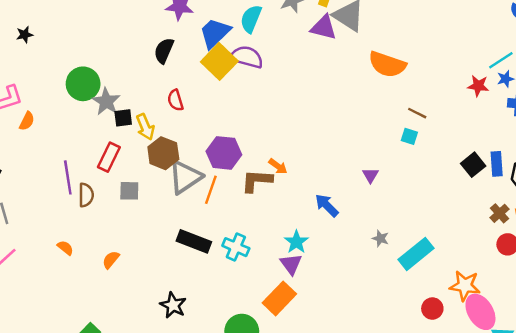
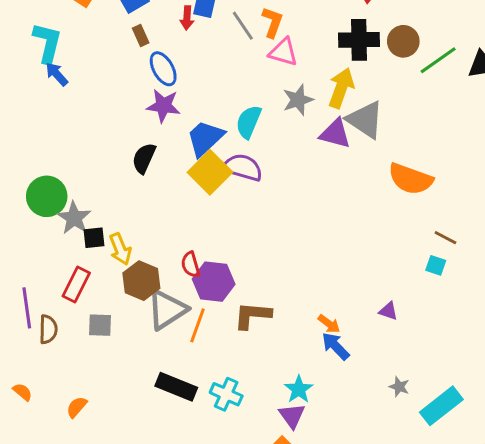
red semicircle: (175, 100) -> (191, 265), moved
orange arrow: (278, 166) -> (329, 324), moved
purple triangle: (370, 175) -> (388, 311), turned -42

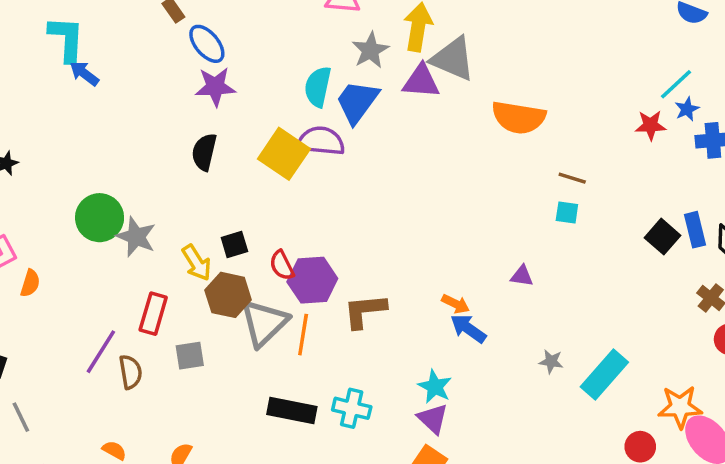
blue trapezoid: (205, 138) -> (357, 102), moved
black square: (94, 238) -> (234, 244), moved
purple line: (27, 308) -> (101, 352), turned 51

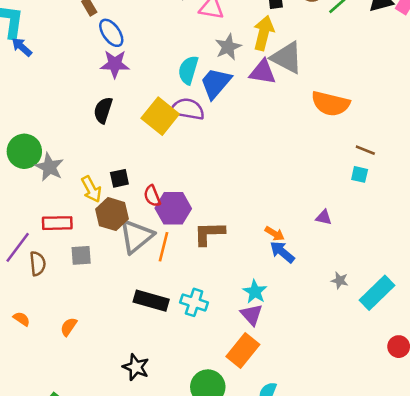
red rectangle: (153, 314) -> (57, 223), turned 68

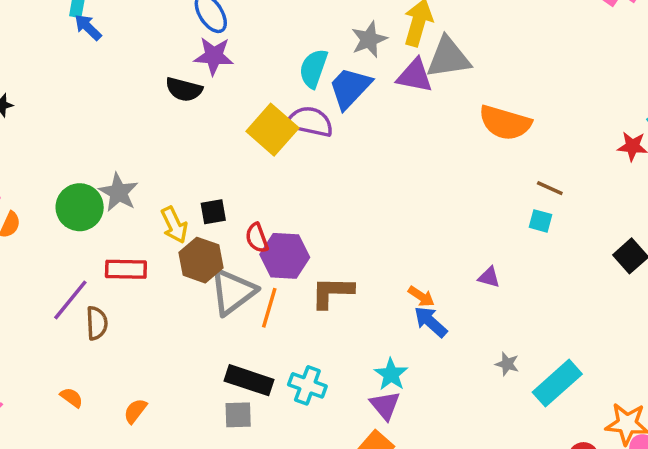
gray triangle: (287, 58) -> (448, 58), turned -39
black semicircle: (103, 110) -> (184, 89), moved, turned -96
green circle: (24, 151) -> (80, 207), moved
gray square: (81, 255) -> (238, 415), moved

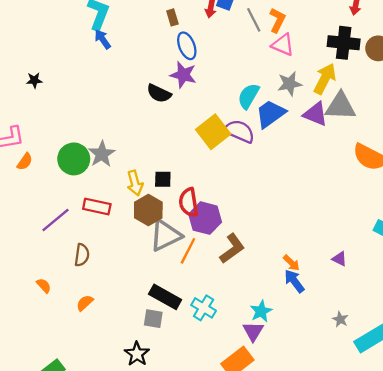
red semicircle: (257, 238) -> (189, 202), size x1.4
brown L-shape: (332, 292) -> (232, 249), turned 132
brown semicircle: (97, 323) -> (82, 255), moved

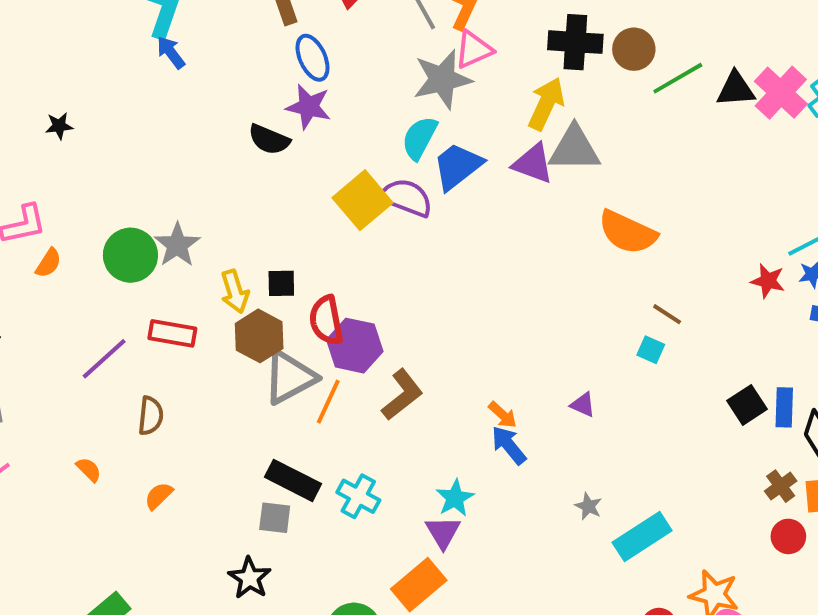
pink triangle: (283, 45) -> (474, 50), turned -45
gray star: (290, 84) -> (442, 79), moved, size x1.4

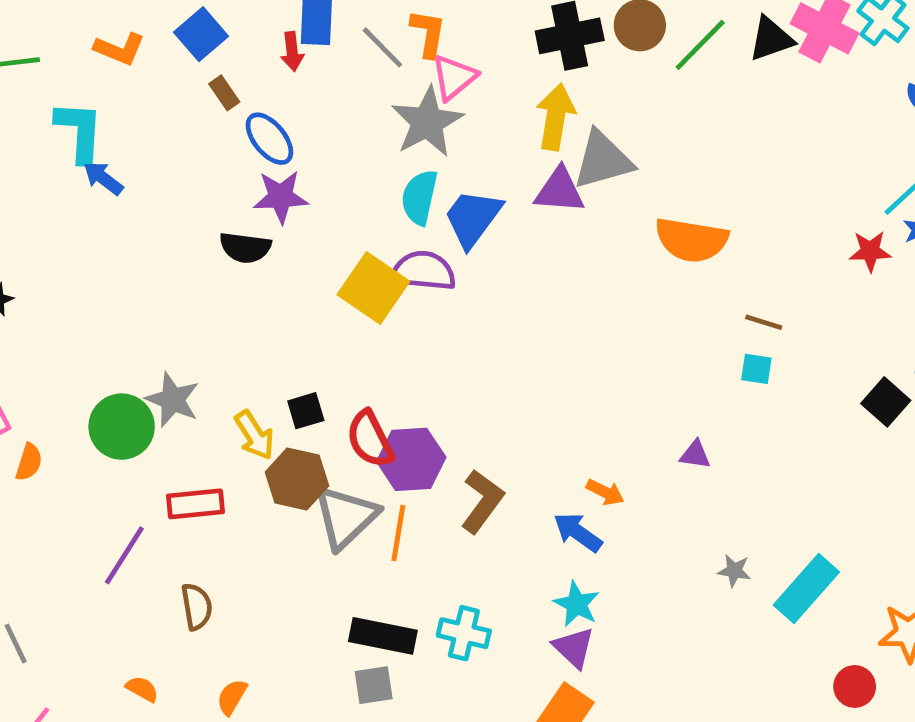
blue arrow: (509, 445) -> (578, 532), moved

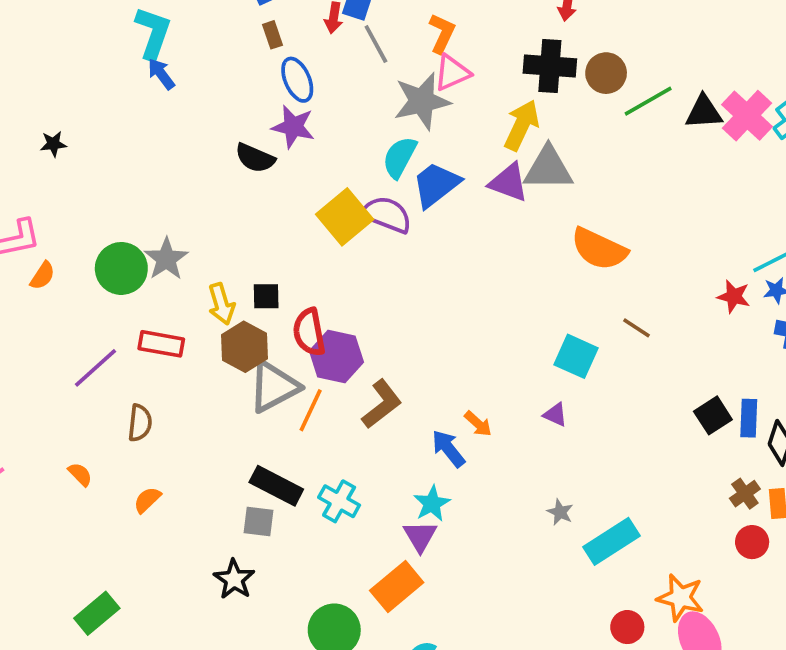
gray line: (382, 47) -> (376, 44), moved
cyan square: (756, 369) -> (576, 356), moved, size x1.6

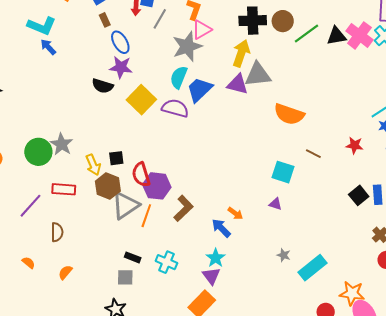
cyan L-shape: (153, 33) -> (42, 26), turned 100
gray line: (376, 44) -> (160, 19), turned 65
yellow square: (345, 217) -> (141, 100), moved
red star: (734, 296) -> (355, 145), moved
black rectangle: (276, 486) -> (133, 257), size x0.6

